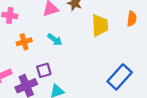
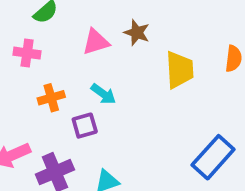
purple square: (44, 70) -> (85, 126), moved

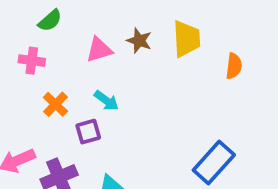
yellow trapezoid: (180, 70) -> (186, 39), moved
orange cross: (51, 98) -> (55, 104), turned -30

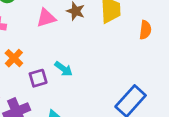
cyan arrow: (106, 101) -> (64, 69), moved

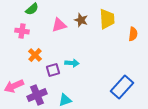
cyan arrow: (64, 69) -> (72, 63), turned -32

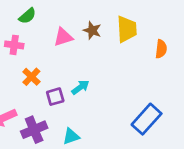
cyan arrow: (72, 63) -> (80, 87), turned -40

